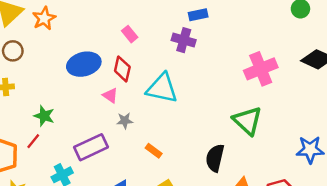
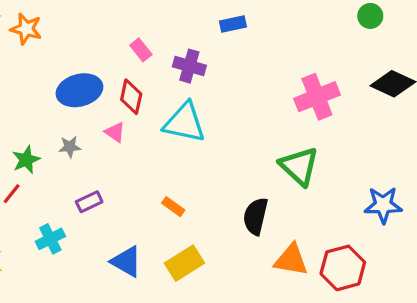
orange star: (44, 18) -> (26, 29), turned -30
purple cross: (184, 40) -> (189, 66), moved
green star: (44, 116) -> (26, 160), turned 30
gray star: (125, 121) -> (70, 147), moved
purple rectangle: (91, 147) -> (89, 202), size x0.6

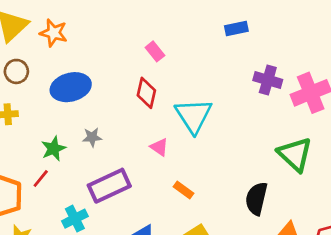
purple cross: (189, 66) -> (268, 80), moved
blue ellipse: (79, 90) -> (71, 87), moved
cyan triangle: (184, 123) -> (194, 116), turned 45
pink triangle: (115, 132) -> (159, 147), moved
purple rectangle: (89, 202) -> (109, 186), size x1.8

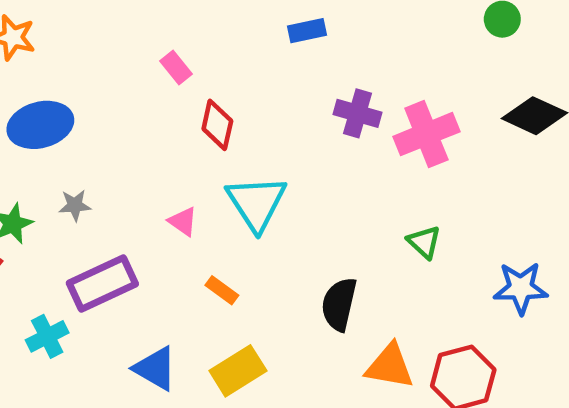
red diamond: (146, 93) -> (217, 125), moved
cyan triangle: (194, 116) -> (256, 203), moved
green triangle: (295, 154) -> (424, 242), moved, size x0.6

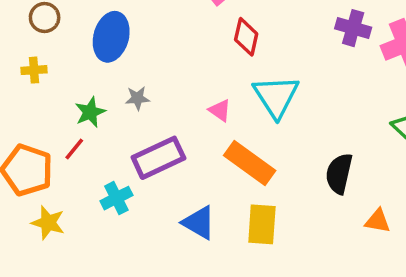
blue ellipse: (40, 125) -> (111, 37), turned -60
orange rectangle: (222, 290) -> (250, 163), size x2.0
orange triangle: (390, 366) -> (378, 221), size x0.7
yellow rectangle: (238, 371) -> (262, 224), turned -54

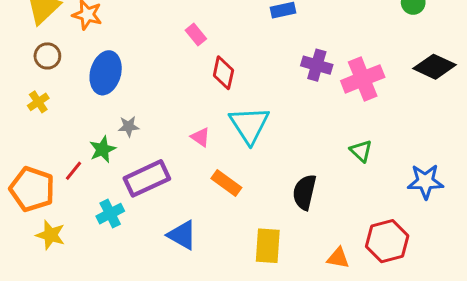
yellow cross: (34, 70) -> (38, 102), turned -30
green star: (90, 112) -> (103, 149), moved
orange rectangle: (250, 163) -> (226, 183), size x0.7
orange triangle: (378, 221) -> (338, 258), moved
yellow rectangle: (262, 224) -> (268, 246), moved

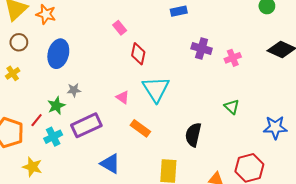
pink cross: (363, 79) -> (233, 58), size x0.6
cyan cross: (110, 214) -> (53, 137), moved
yellow star: (51, 235) -> (32, 167), moved

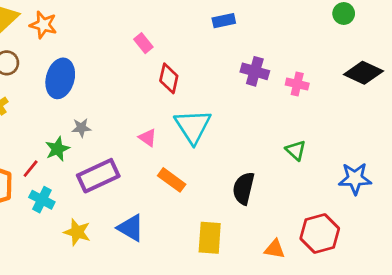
pink cross: (233, 58) -> (297, 84), turned 35
cyan cross: (53, 137) -> (42, 200), moved, turned -36
yellow star: (32, 167) -> (77, 232), moved

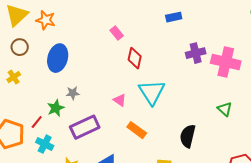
purple cross: (255, 71) -> (196, 53), turned -30
pink cross: (297, 84) -> (226, 62), size x1.8

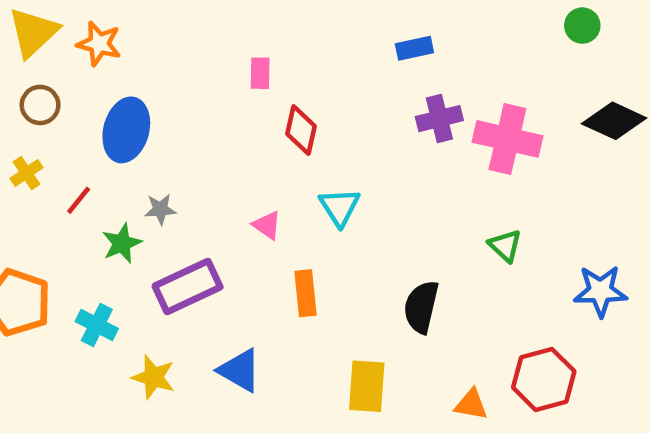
blue rectangle: (174, 17) -> (414, 48), moved
pink rectangle: (117, 33) -> (260, 73), turned 40
cyan triangle: (152, 92) -> (340, 207), size x0.7
red line: (37, 122) -> (79, 200), moved
orange rectangle: (137, 130) -> (306, 293), turned 48

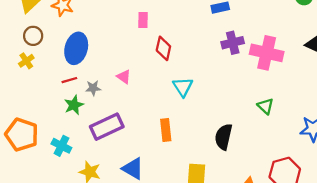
yellow cross: (26, 173) -> (26, 61), moved
red line: (79, 200) -> (69, 80), moved, turned 35
pink triangle: (267, 225) -> (124, 77), moved

